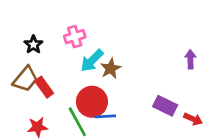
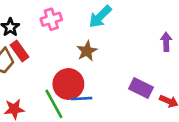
cyan arrow: (92, 61) -> (100, 17), moved
red rectangle: (44, 87) -> (20, 51), moved

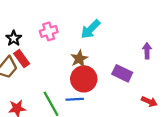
red circle: (68, 84) -> (84, 79), moved
purple rectangle: (141, 88) -> (122, 73), moved

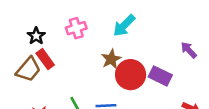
purple arrow: (147, 51) -> (189, 50), turned -42
red circle: (84, 79) -> (131, 75), moved

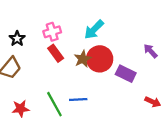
red rectangle: (45, 59) -> (56, 53), moved
red circle: (131, 75) -> (100, 59), moved

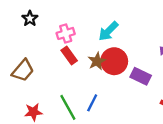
black star: (17, 39) -> (30, 18), moved
blue line: (78, 100) -> (92, 103), turned -60

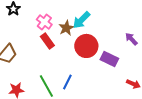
pink cross: (66, 33) -> (44, 22), turned -35
brown star: (97, 61) -> (66, 28), moved

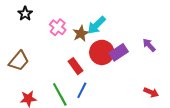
red rectangle: (47, 41) -> (76, 66), moved
purple rectangle: (109, 59) -> (119, 52), moved, turned -60

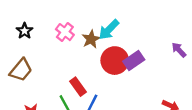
black star: (25, 14) -> (25, 31), moved
purple arrow: (149, 45) -> (179, 50), moved
red rectangle: (76, 66) -> (78, 87), moved

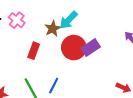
pink cross: (65, 32) -> (17, 20), moved
red rectangle: (78, 87) -> (34, 51), moved, turned 56

